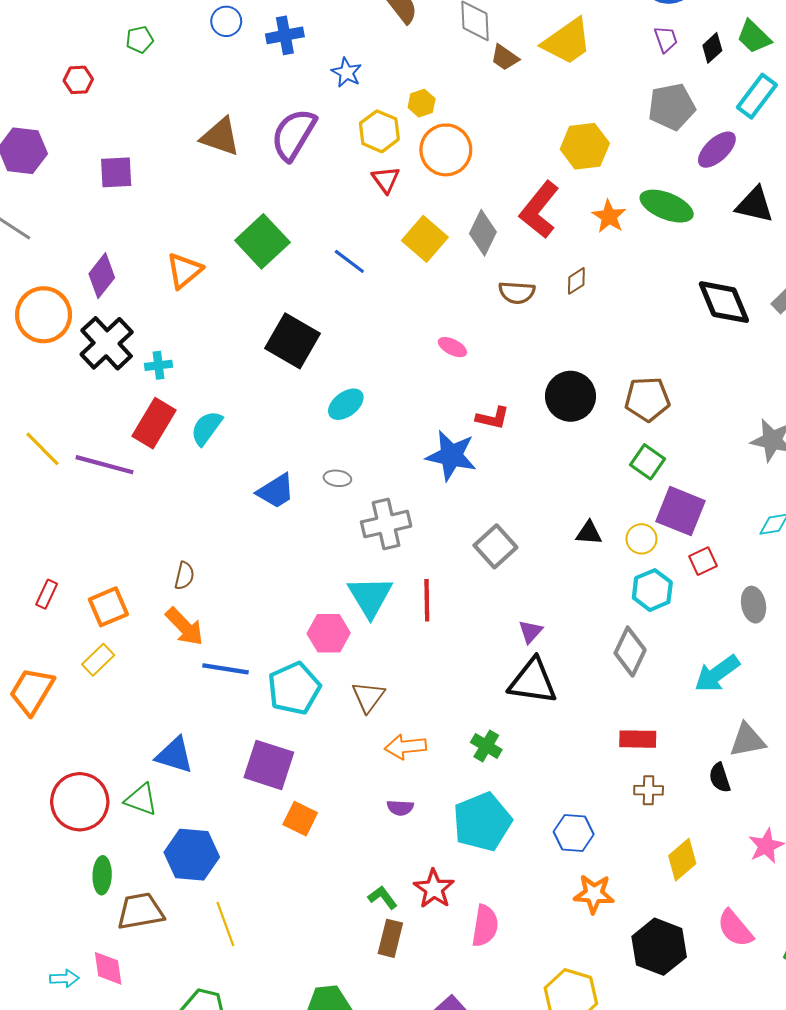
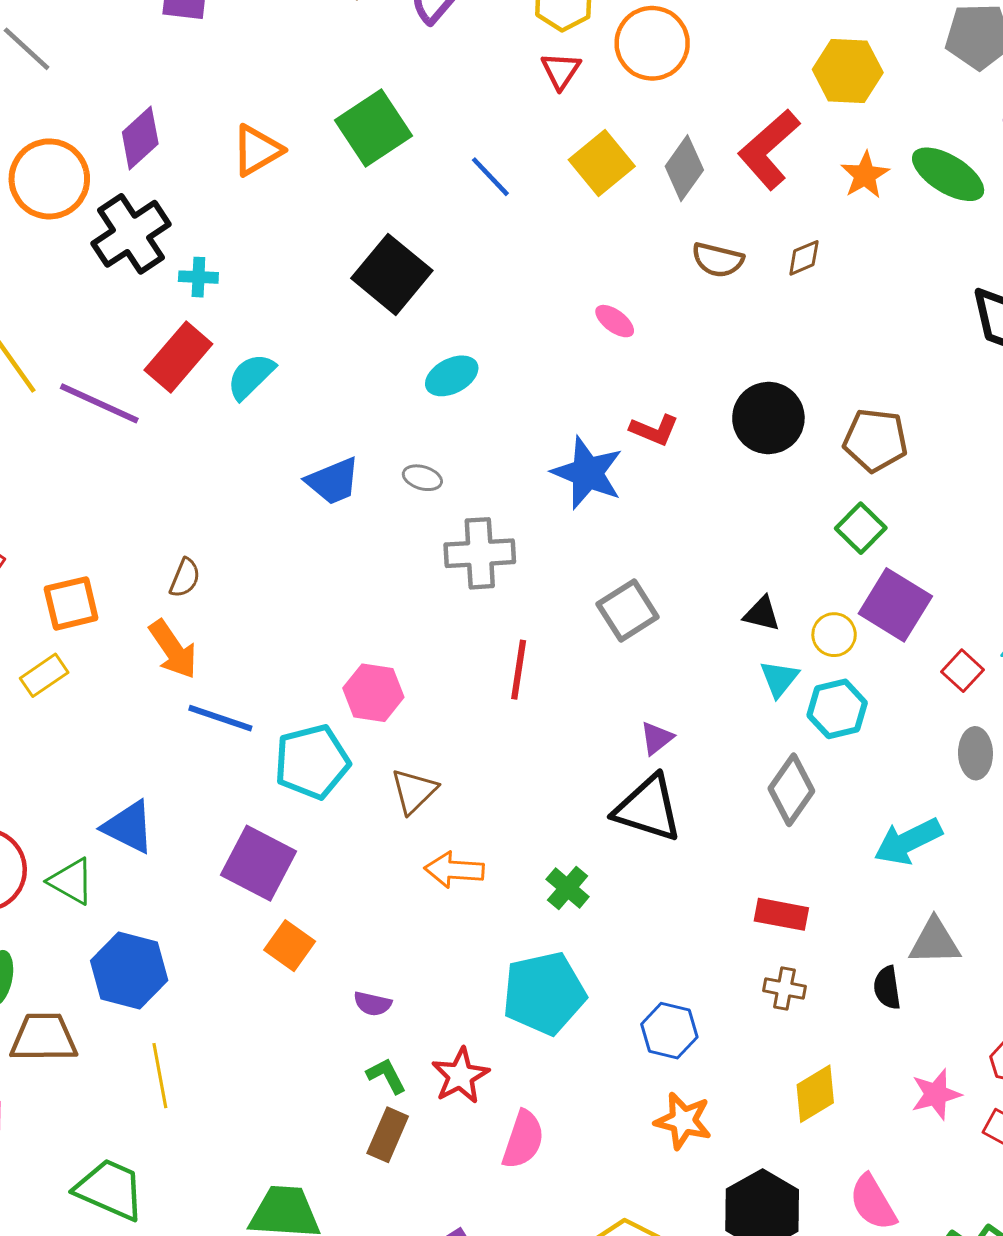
red square: (703, 561) -> (962, 671), moved, turned -32
cyan triangle: (370, 597) -> (779, 679), moved, size x0.6
purple semicircle: (400, 808) -> (373, 1004), moved

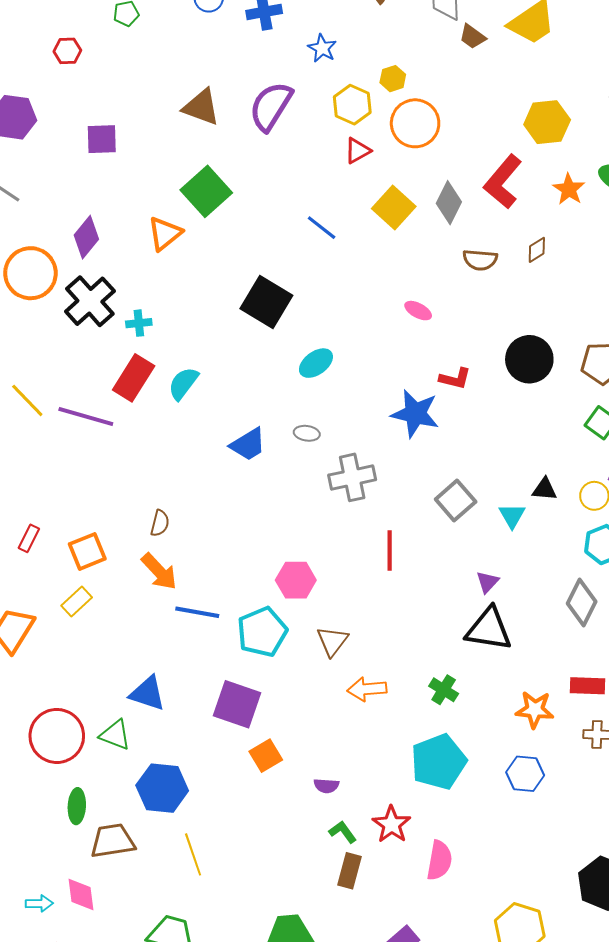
red triangle: (561, 71) -> (358, 151), turned 36
green square: (374, 128) -> (206, 191), moved
cyan triangle: (779, 679) -> (512, 516), moved
orange square: (290, 946) -> (266, 756), turned 32
orange star: (683, 1121) -> (535, 710), moved

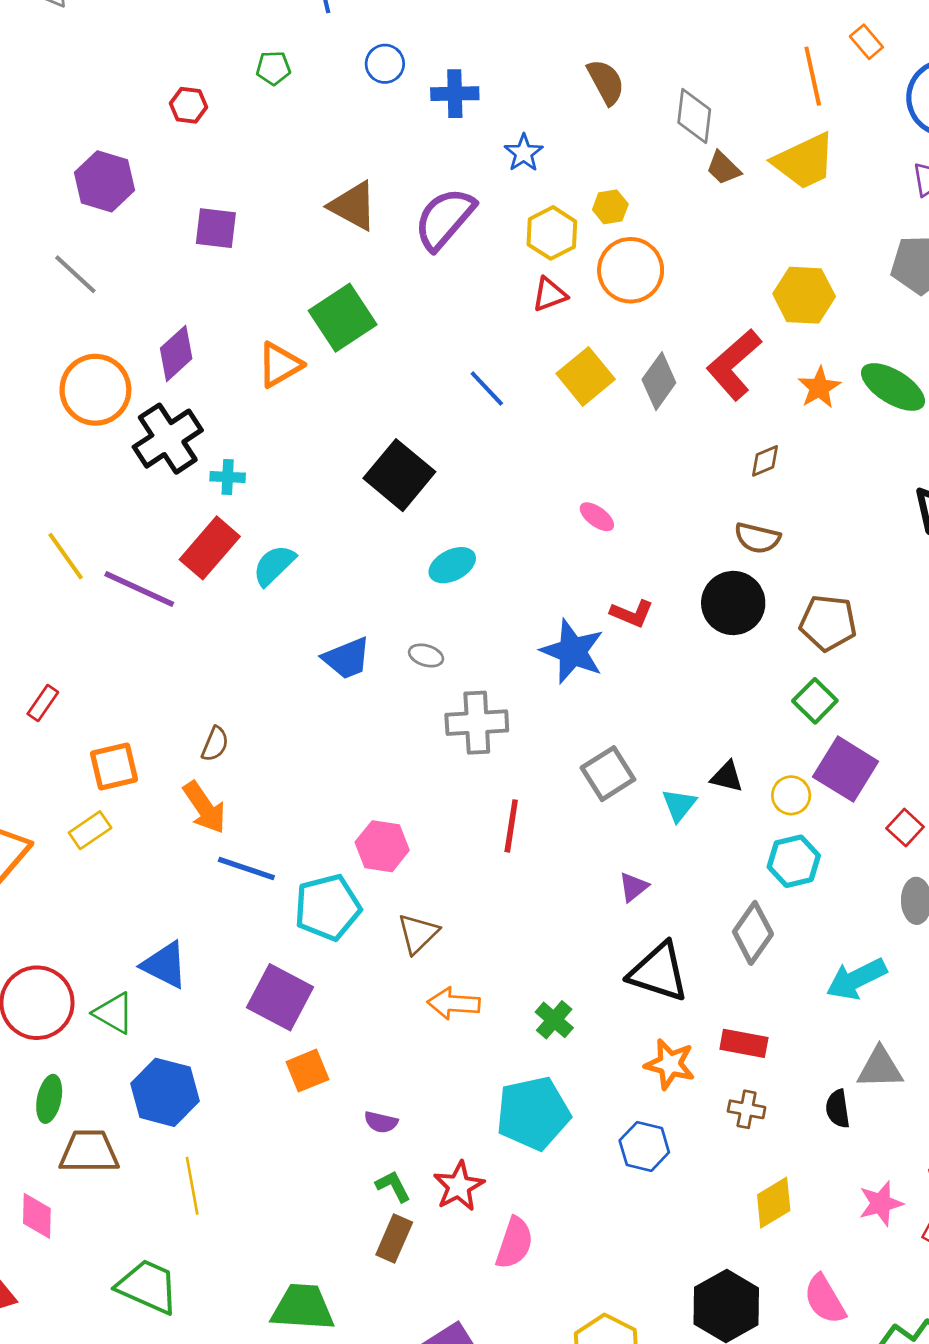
brown semicircle: (480, 260) -> (757, 538), moved
red rectangle: (29, 538) -> (43, 703), moved
black triangle: (489, 629) -> (659, 972), moved

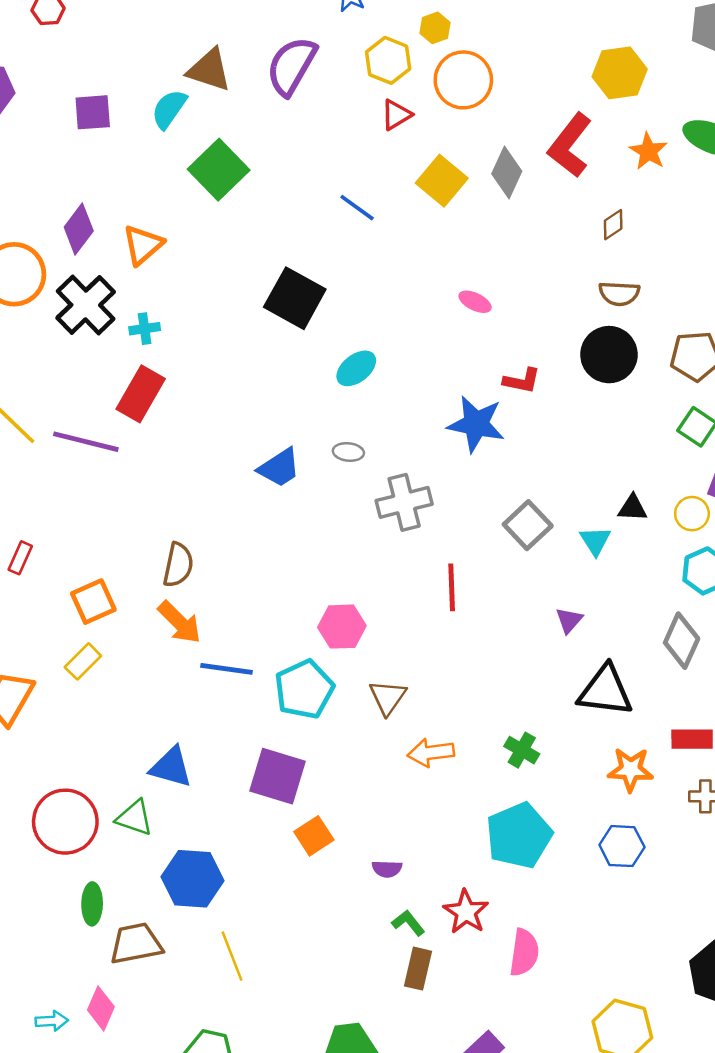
orange triangle: (280, 365) -> (143, 245), moved
cyan semicircle: (274, 565) -> (169, 109), moved
brown semicircle: (215, 744) -> (178, 565), size x1.4
pink diamond: (37, 1216) -> (101, 1008), turned 33

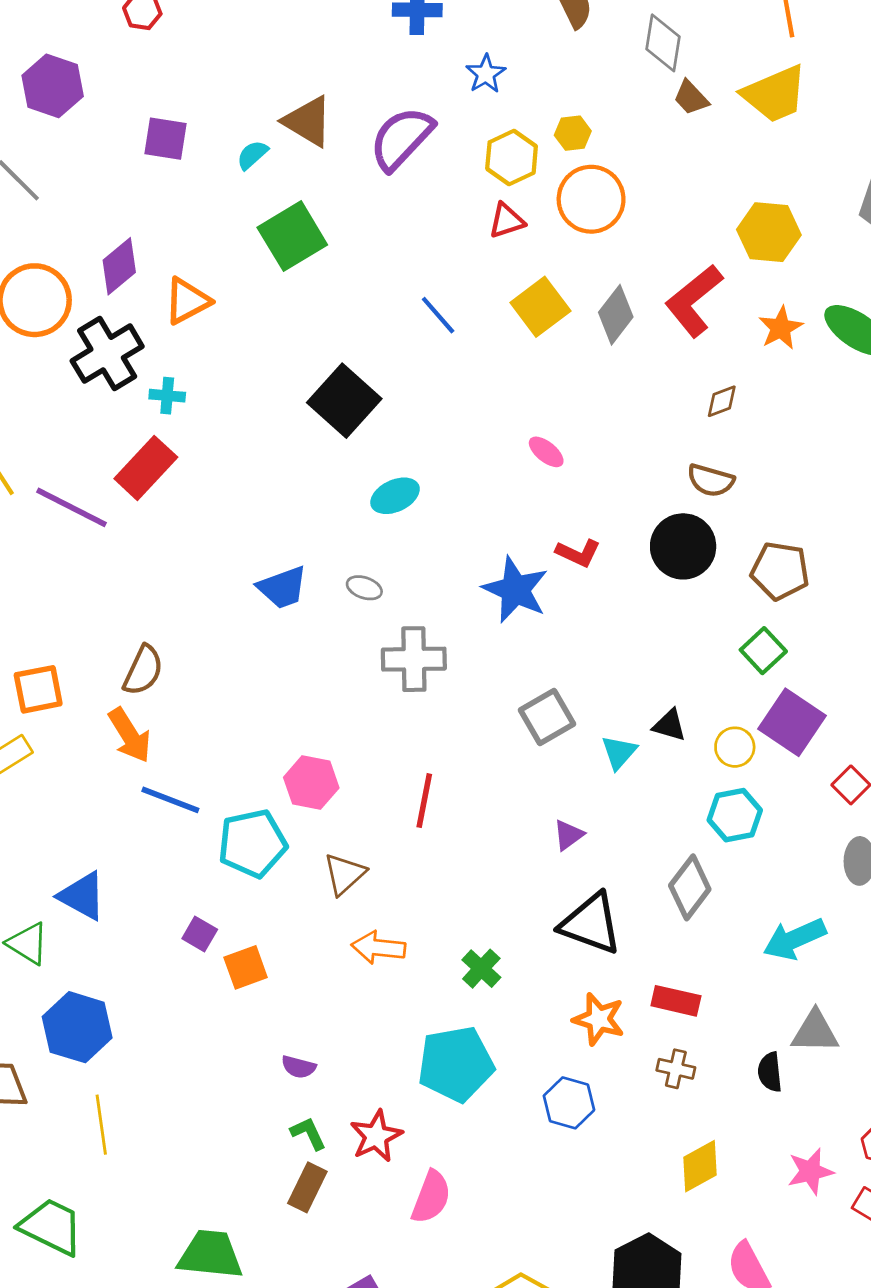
cyan semicircle: (169, 109) -> (252, 155), size x0.7
red line: (452, 587) -> (424, 801), moved
purple square: (277, 776) -> (200, 934), size x0.5
orange square: (314, 836) -> (246, 967), moved

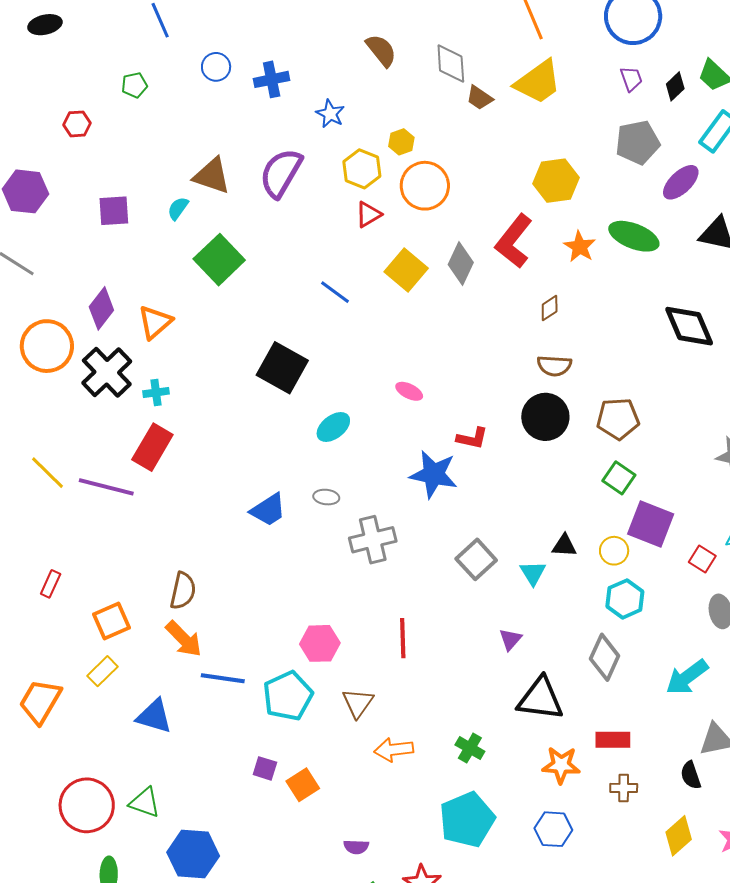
pink ellipse: (546, 452) -> (409, 391), moved
blue triangle: (82, 896) -> (154, 716), moved
yellow diamond: (700, 1166) -> (679, 836), moved

